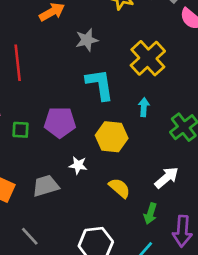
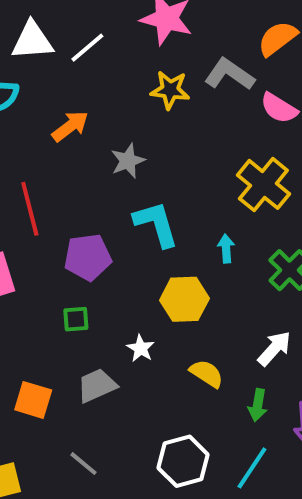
yellow cross: (148, 58) -> (263, 184), moved
purple pentagon: (60, 122) -> (88, 257), moved
green square: (21, 130) -> (76, 319), moved
white star: (78, 165) -> (141, 348), turned 30

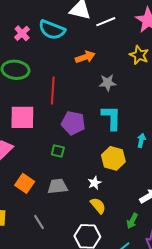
white star: (141, 348) -> (94, 183), moved
yellow semicircle: (207, 374) -> (98, 206), moved

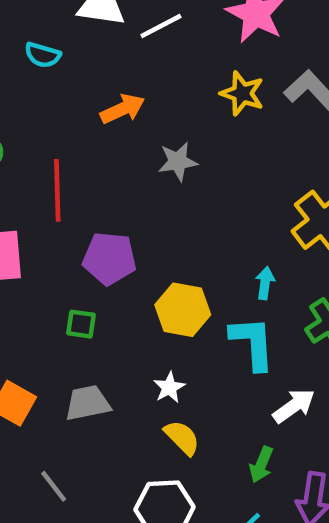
cyan semicircle: (52, 30) -> (43, 55), size x0.6
cyan L-shape: (111, 118) -> (253, 343), moved
yellow hexagon: (113, 158) -> (183, 310), moved

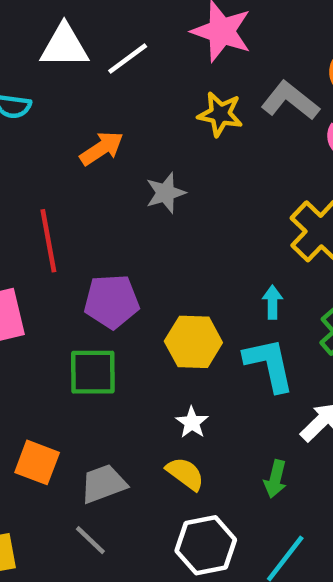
green square: (81, 324) -> (93, 372), size x1.6
gray trapezoid: (88, 403) -> (103, 484), moved
yellow semicircle: (182, 438) -> (185, 474), moved
green arrow: (261, 465) -> (275, 479), moved

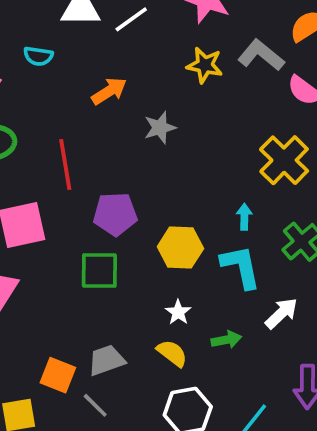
orange square: (37, 462) -> (58, 375), moved
green arrow: (275, 479) -> (226, 340), moved, turned -116

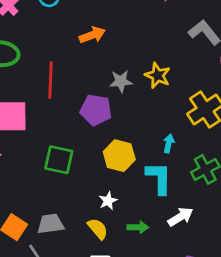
yellow star: (205, 65) -> (158, 75), moved
gray star: (160, 128) -> (121, 81), moved
purple pentagon: (115, 214) -> (96, 110), moved

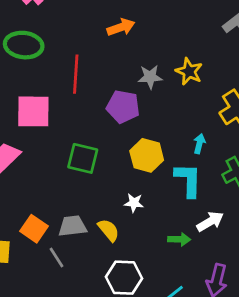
white star: (108, 201) -> (134, 203), turned 30
green arrow: (138, 227) -> (179, 239), moved
yellow semicircle: (98, 229) -> (109, 230), moved

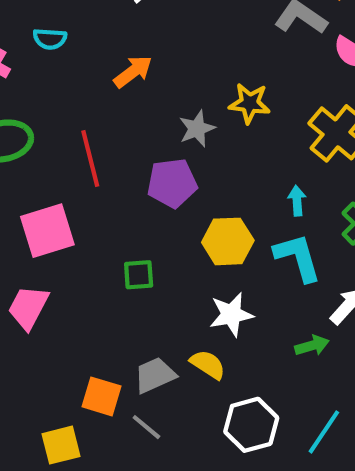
green square: (83, 158) -> (139, 275), size x0.7
white star: (134, 203) -> (231, 314), size x1.5

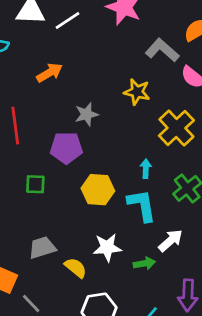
yellow star: (250, 103) -> (137, 92), moved
green square: (139, 275) -> (35, 184), moved
white star: (231, 314) -> (107, 247), moved
gray trapezoid: (155, 375) -> (42, 248), moved

